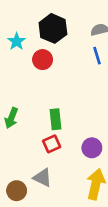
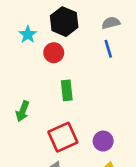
green rectangle: (56, 119) -> (67, 90), moved
red square: (52, 144) -> (63, 137), size x1.6

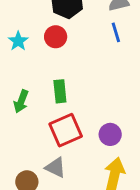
cyan star: (28, 35) -> (18, 41), moved
green rectangle: (67, 90) -> (60, 91), moved

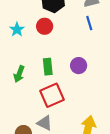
purple circle: (110, 134) -> (79, 66), moved

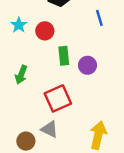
red circle: (45, 26) -> (45, 31), moved
green rectangle: (48, 67) -> (64, 56), moved

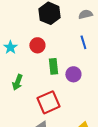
blue line: (99, 18) -> (83, 42), moved
cyan star: (19, 25) -> (10, 47), moved

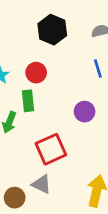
green rectangle: (53, 66) -> (28, 101), moved

